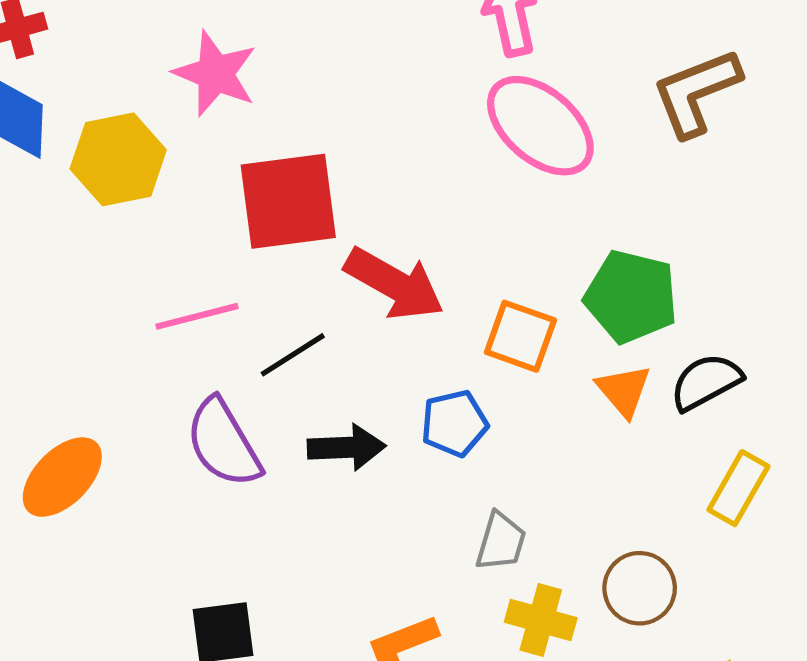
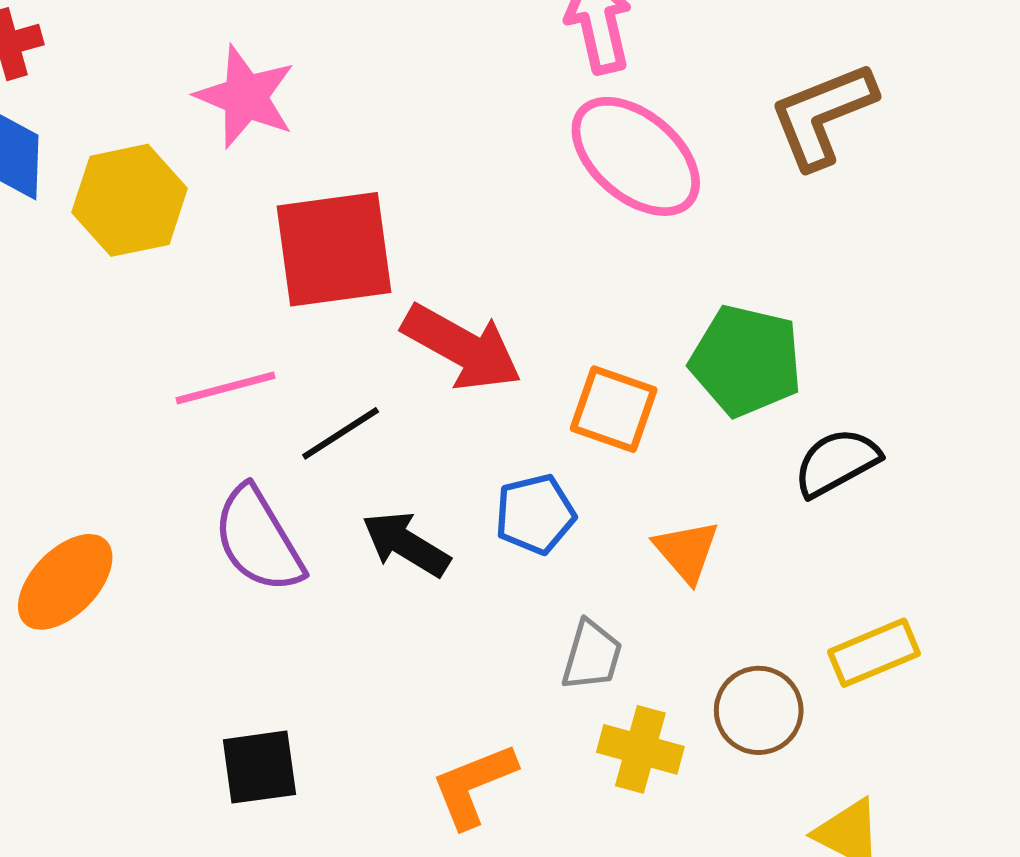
orange triangle: (624, 391) -> (687, 551), moved
black arrow: (347, 447) -> (406, 544), turned -146
yellow rectangle: (738, 488) -> (874, 653), moved, turned 38

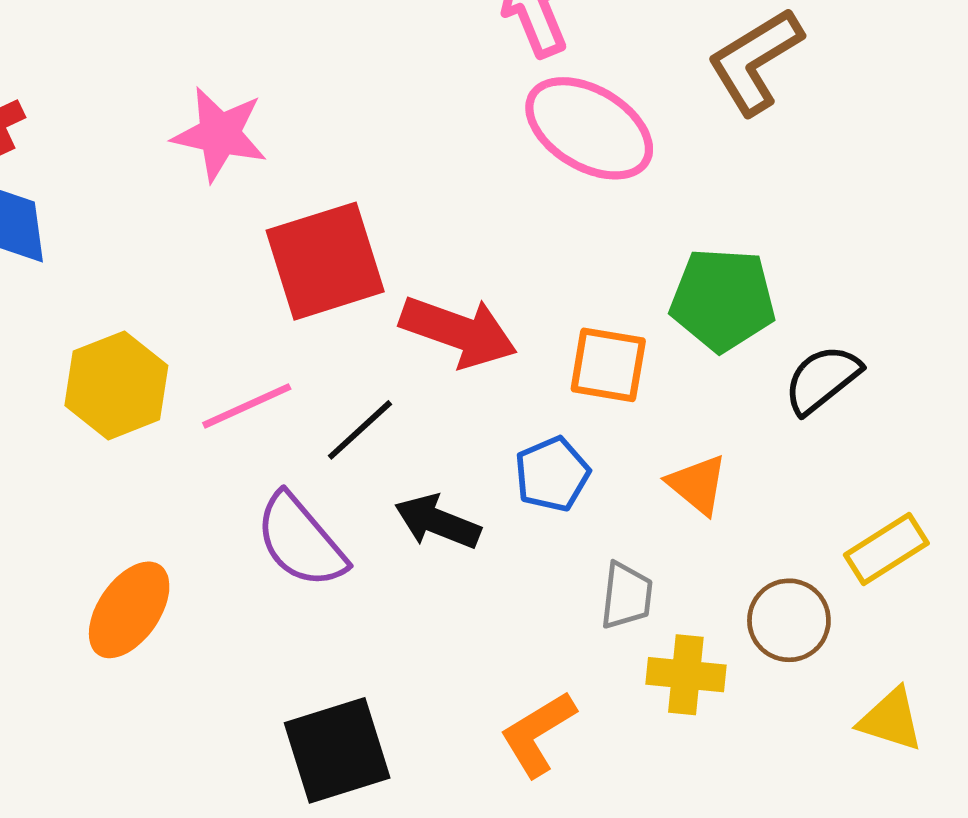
yellow hexagon: (130, 200) -> (116, 385), moved
black square: (259, 767) -> (337, 750), size x1.4

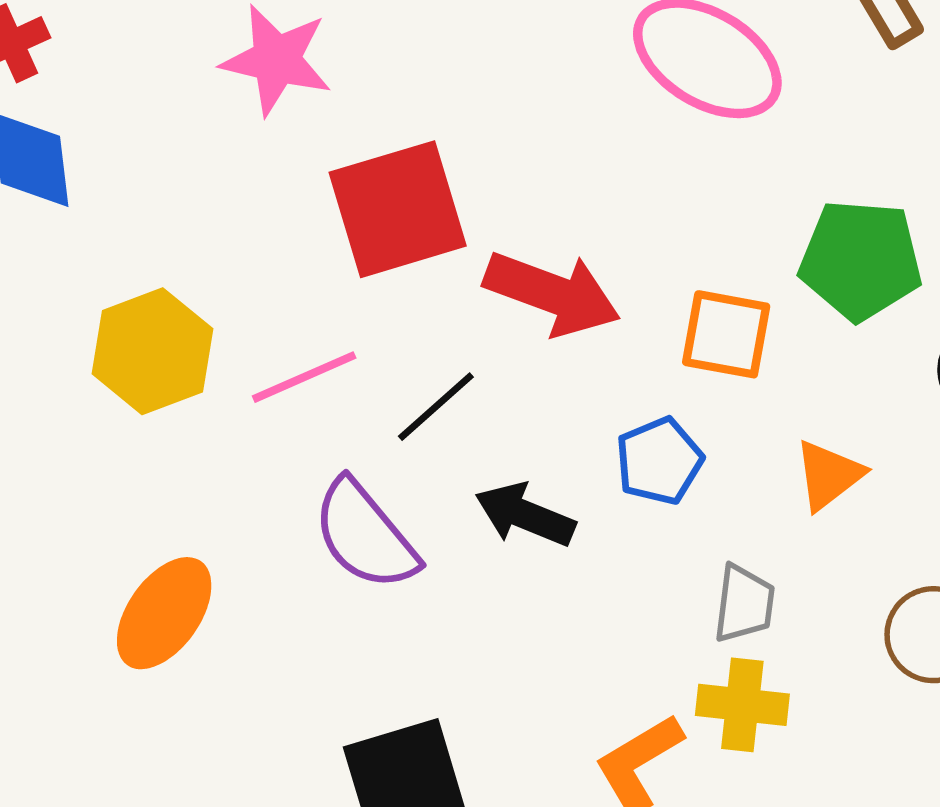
orange triangle: (698, 485) -> (829, 475), turned 42
yellow cross: (686, 675) -> (742, 705), moved

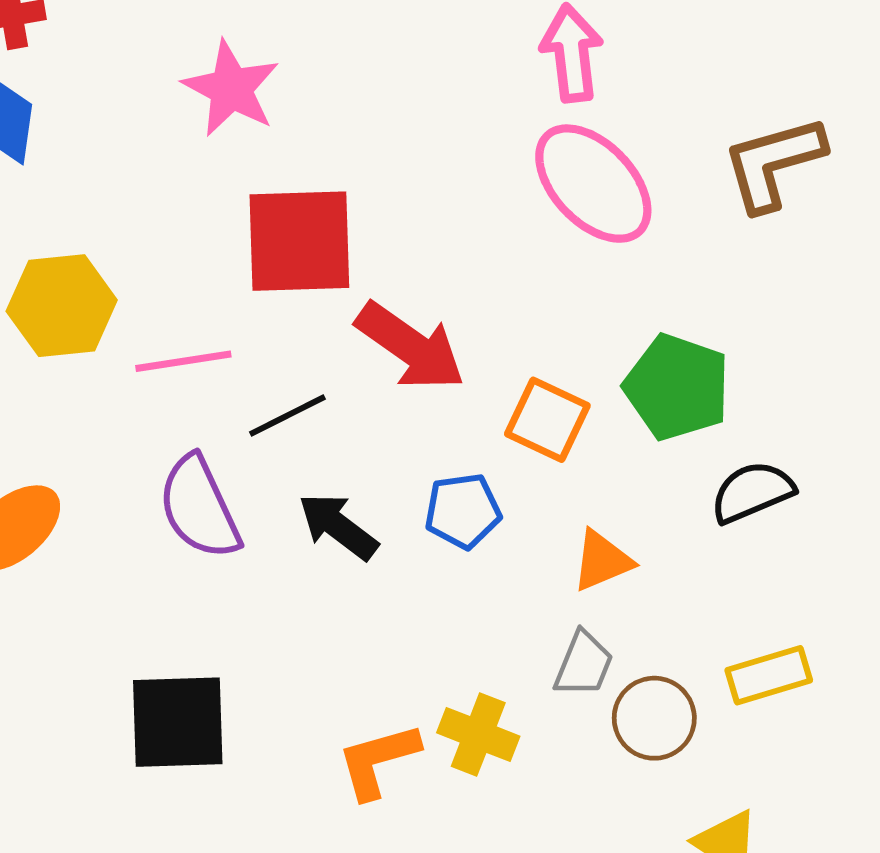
gray trapezoid: (744, 604) -> (584, 664), moved

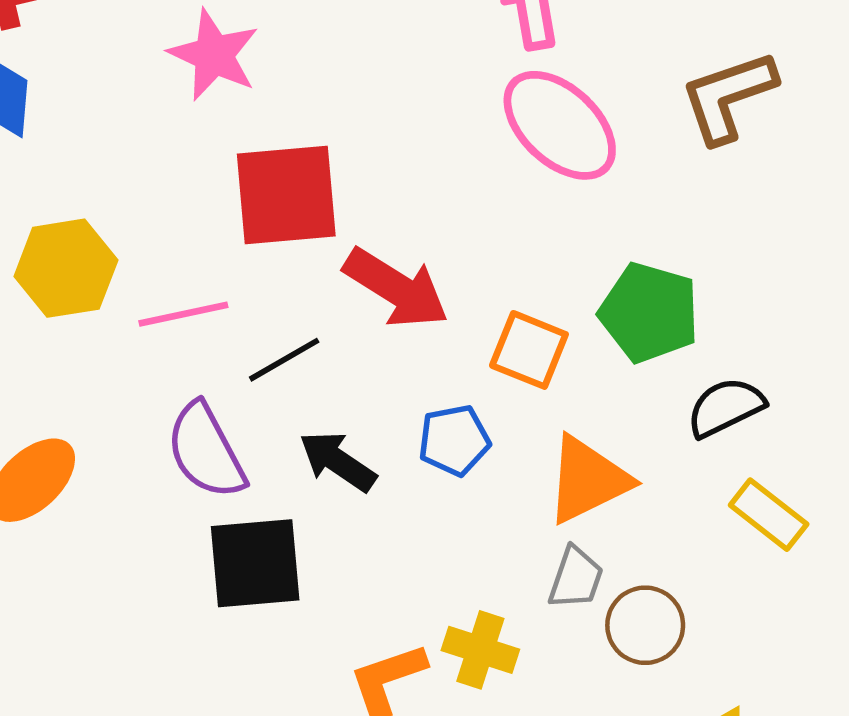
orange triangle: (602, 561) -> (588, 480), size x1.5
yellow rectangle: (769, 675) -> (769, 515), moved, turned 58
black square: (178, 722) -> (255, 563), moved

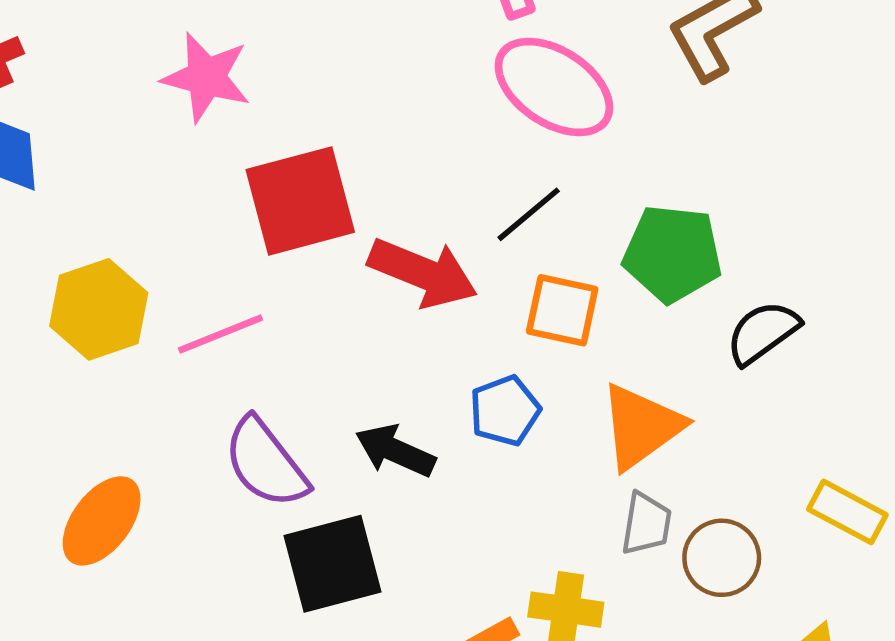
black line: (284, 360) -> (529, 214), moved
yellow rectangle: (769, 515) -> (847, 512), moved

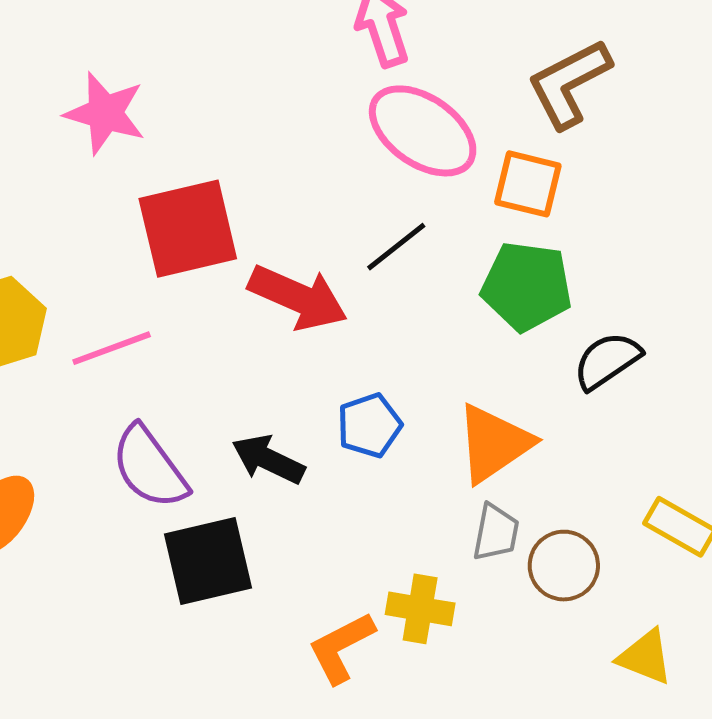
orange square: (562, 310) -> (528, 184), moved

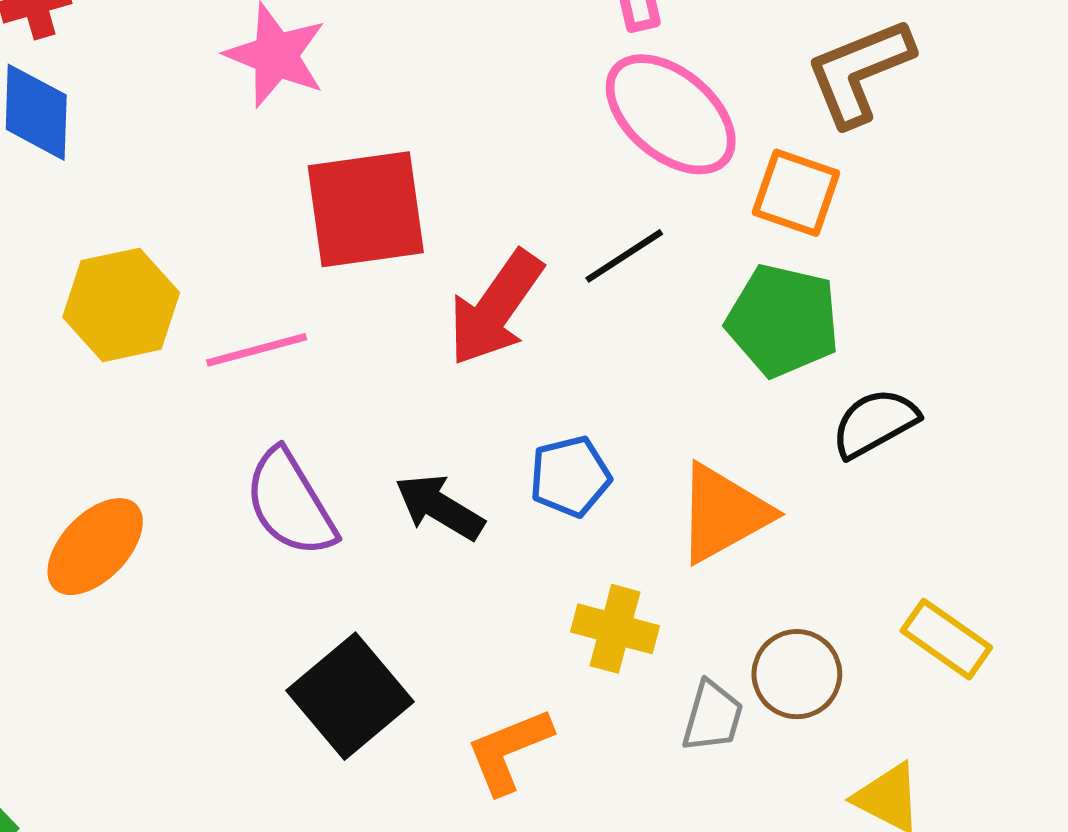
red arrow: (298, 297) -> (496, 308), turned 96
gray trapezoid: (496, 532) -> (712, 716), moved
black square: (208, 561) -> (350, 696), moved, turned -32
yellow cross: (420, 609) -> (615, 629), moved

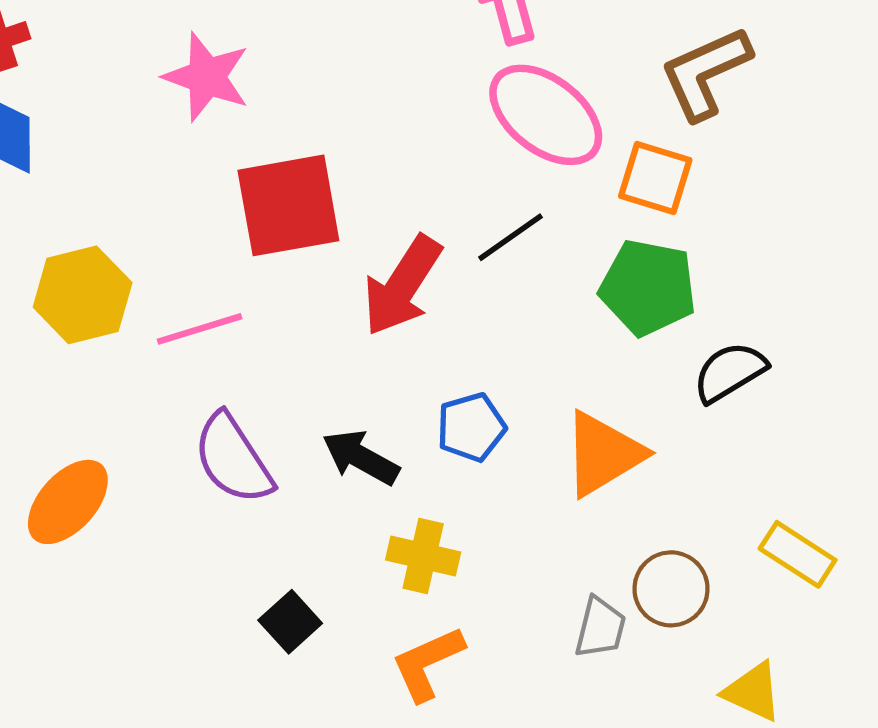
yellow cross: (615, 629) -> (423, 556), moved
black square: (350, 696) -> (290, 622), size x0.6

